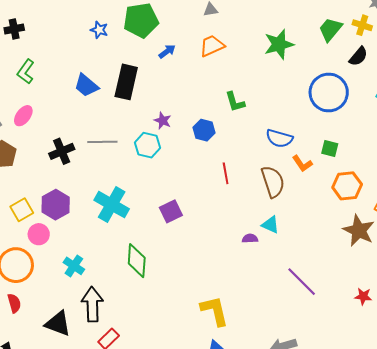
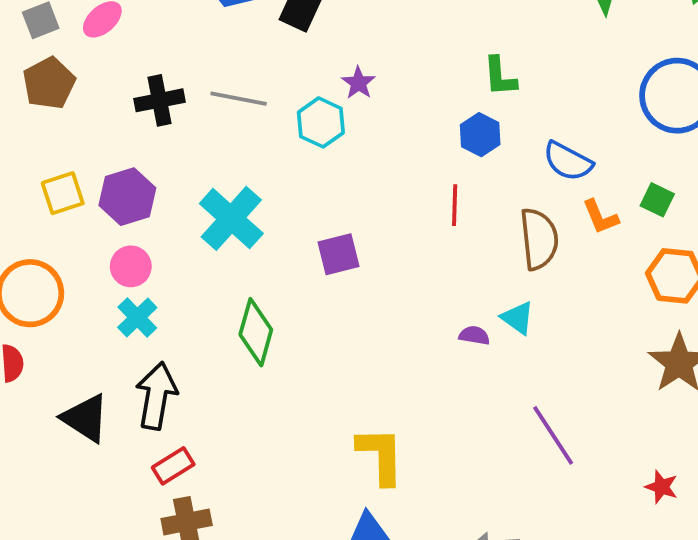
blue hexagon: (204, 130) -> (480, 135), moved
pink circle: (39, 234) -> (131, 266), moved

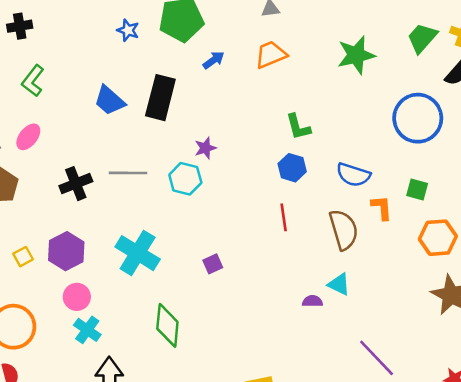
purple star: (358, 83) -> (205, 148), turned 30
yellow square: (63, 193) -> (23, 257), size x0.7
orange L-shape: (600, 217) -> (382, 208), turned -152
purple square: (338, 254) -> (213, 264), size x0.7

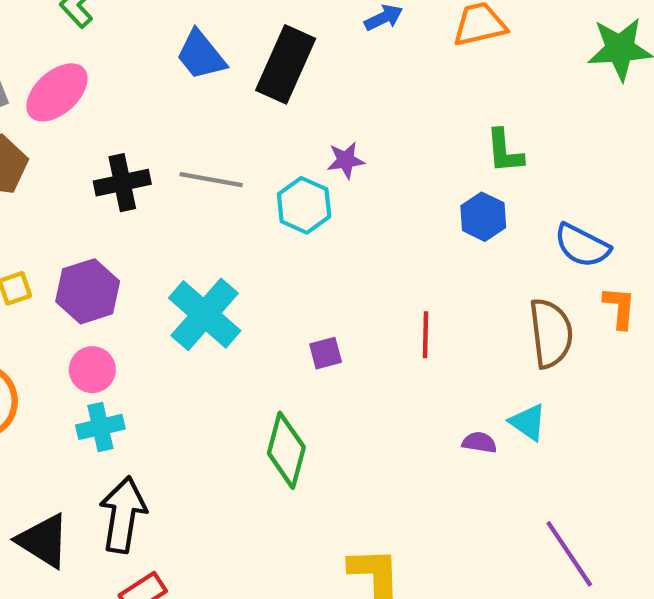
pink ellipse: (28, 137) -> (57, 92), size x1.4
red line: (284, 217) -> (426, 335), moved
green diamond: (167, 325) -> (286, 450), moved
cyan cross: (87, 330) -> (100, 427), turned 32

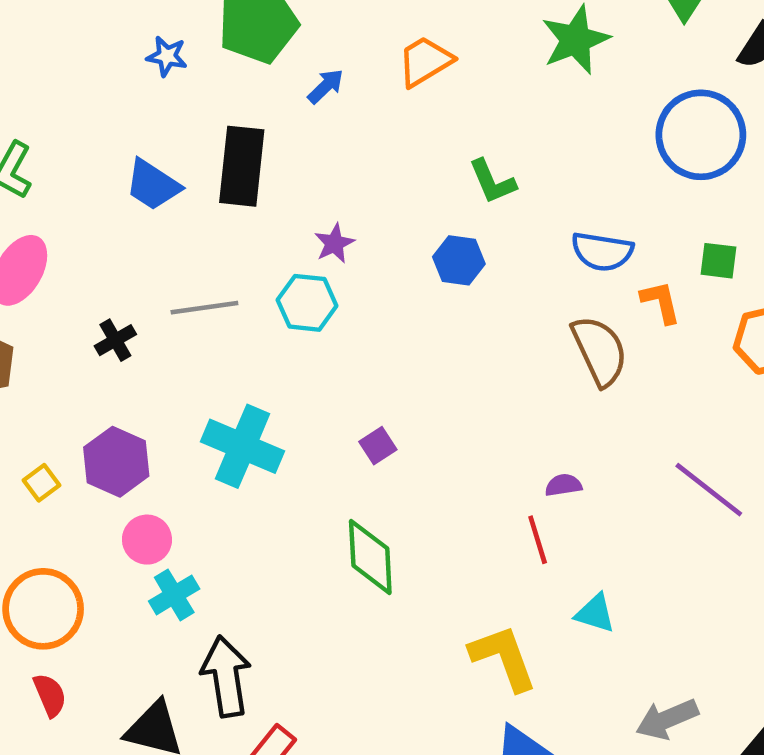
black cross: (122, 183) -> (115, 340), size x0.7
blue hexagon: (483, 217) -> (459, 260), moved
red line: (426, 335) -> (538, 540), moved
cyan triangle: (528, 422) -> (595, 613), moved
purple line: (569, 554) -> (709, 490), moved

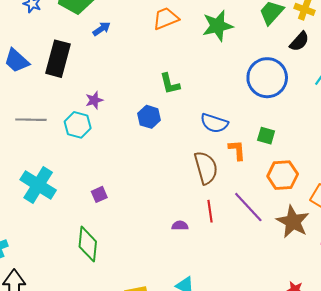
orange trapezoid: (425, 61) -> (166, 18), moved
purple line: (709, 490) -> (248, 207), moved
red line: (538, 540) -> (210, 211), moved

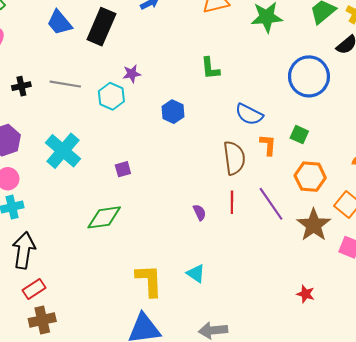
blue hexagon: (149, 117) -> (173, 112), moved
purple semicircle: (180, 226) -> (200, 212), turned 56
green diamond: (88, 244) -> (104, 217), turned 68

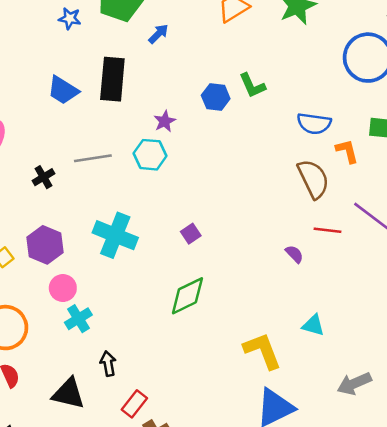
blue hexagon: (173, 112) -> (216, 97), moved
red line: (232, 202) -> (328, 230), turned -65
black arrow: (24, 250) -> (108, 364), size x0.6

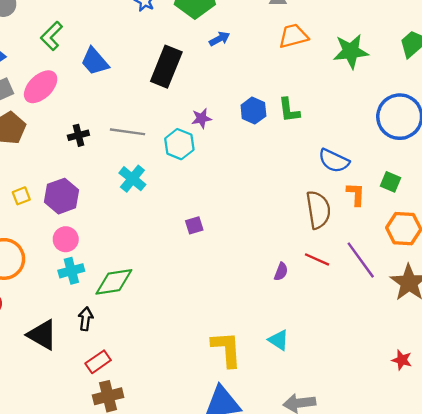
blue trapezoid: (63, 90) -> (95, 61), moved
cyan cross: (115, 235) -> (132, 179), moved, size x0.7
purple semicircle: (294, 254) -> (281, 272), turned 48
green diamond: (187, 296) -> (114, 282), moved

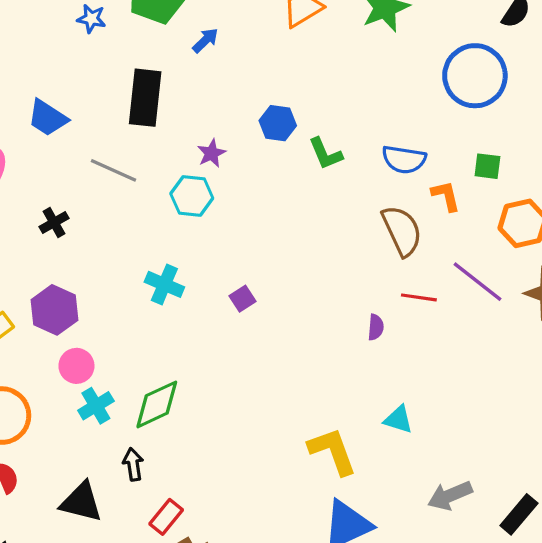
green L-shape: (289, 110) -> (325, 154), moved
gray line: (128, 132) -> (114, 170), moved, turned 32
cyan cross: (132, 179) -> (164, 284), moved

